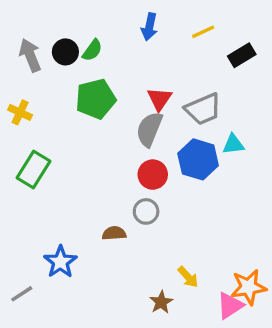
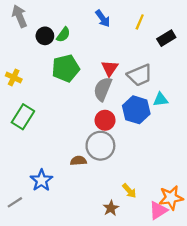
blue arrow: (149, 27) -> (103, 19), turned -48
yellow line: (203, 32) -> (140, 22), turned -42
gray arrow: (30, 55) -> (19, 16), moved
gray circle: (146, 211) -> (100, 146), size x1.6

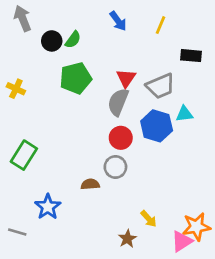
black rectangle: (166, 38) -> (191, 56), moved, turned 36
green rectangle: (23, 117) -> (24, 155), moved
gray circle: (100, 146) -> (115, 167), size x0.7
gray line: (15, 202) -> (17, 232), turned 49

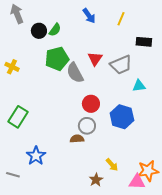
gray semicircle: (118, 102) -> (75, 73), moved, turned -50
blue hexagon: (157, 126) -> (122, 117), moved
brown semicircle: (90, 184) -> (77, 139), moved
pink triangle: (182, 241) -> (137, 182), turned 36

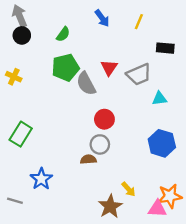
black circle: (39, 31) -> (22, 35), moved
blue hexagon: (122, 117) -> (162, 143), moved
brown star: (96, 180) -> (110, 206), size x1.5

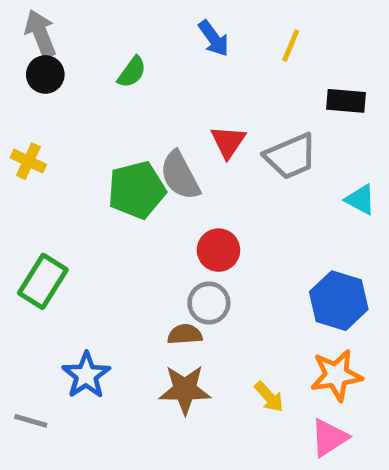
green pentagon: (65, 68) -> (137, 190), moved
cyan triangle: (160, 99) -> (360, 200), moved, turned 35
orange star: (170, 196) -> (336, 375), moved
brown star: (110, 206) -> (185, 390), moved, turned 30
pink triangle: (157, 209) -> (329, 438), turned -36

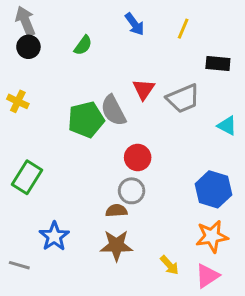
yellow arrow: (269, 397) -> (169, 265), moved

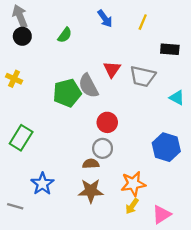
gray trapezoid: (183, 98) -> (143, 76), turned 36
orange star: (212, 236) -> (133, 184), moved
yellow arrow: (169, 265) -> (132, 206), turned 77

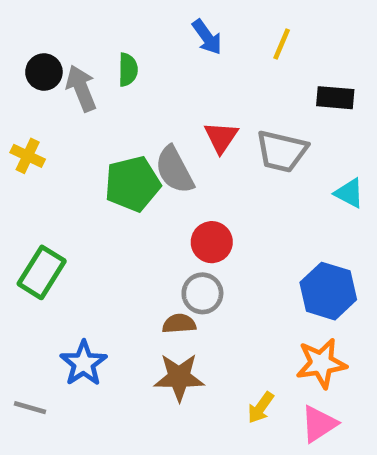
gray arrow: (20, 16) -> (81, 88), moved
green semicircle: (65, 35) -> (128, 70), turned -35
orange star: (133, 184) -> (321, 363), moved

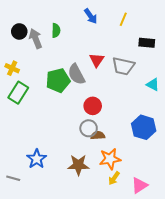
green rectangle: (42, 272) -> (18, 93), moved
brown semicircle: (179, 324) -> (98, 135), moved
orange star: (321, 363) -> (110, 159), moved

